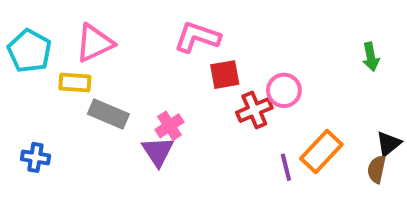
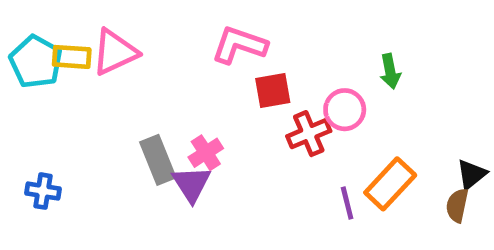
green arrow: (371, 57) -> (390, 71), moved
yellow rectangle: (75, 82) -> (72, 57), moved
gray rectangle: (108, 114) -> (158, 160), moved, turned 45

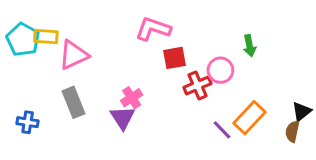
pink triangle: (115, 52) -> (73, 55), moved
gray rectangle: (158, 160) -> (73, 102), moved
purple line: (347, 203) -> (222, 130), turned -30

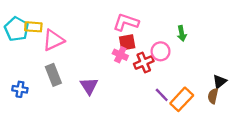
pink L-shape: (153, 29) -> (126, 22), moved
pink cross: (132, 98) -> (120, 55), moved, turned -32
orange rectangle: (250, 118) -> (182, 99), moved

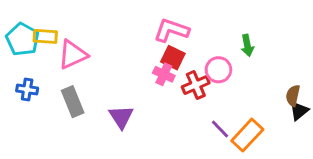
red square: (127, 42) -> (173, 58), turned 36
blue cross: (20, 89) -> (27, 89), moved
brown semicircle: (213, 96) -> (293, 96), moved

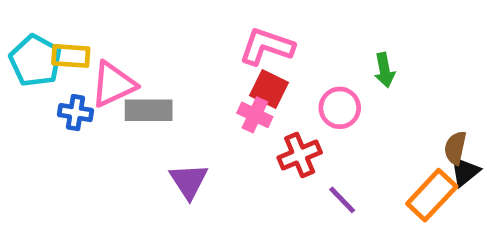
red cross: (196, 85) -> (300, 155), moved
blue cross: (27, 89) -> (75, 113), moved
gray rectangle: (73, 102) -> (149, 110), moved, turned -68
orange rectangle: (247, 135) -> (432, 195), moved

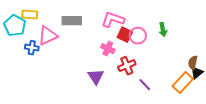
yellow rectangle: (71, 56) -> (30, 15), moved
red square: (269, 89) -> (125, 35), moved
pink circle: (340, 108) -> (138, 36), moved
gray rectangle: (149, 110) -> (72, 21), moved
purple triangle: (189, 181) -> (96, 77), moved

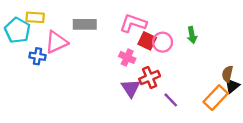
purple triangle: (96, 77) -> (131, 88), moved

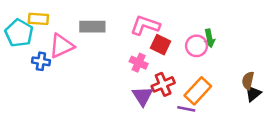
pink circle: (163, 42) -> (197, 46), moved
orange rectangle: (216, 98) -> (198, 91), moved
purple line: (171, 100) -> (186, 109), turned -35

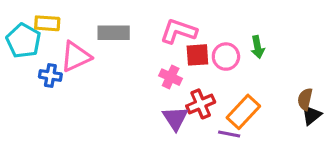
red square: (161, 45) -> (197, 55), turned -30
pink circle: (197, 46) -> (226, 57), moved

